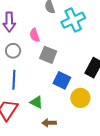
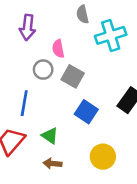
gray circle: (13, 51) -> (43, 70), moved
yellow circle: (80, 98) -> (103, 157), moved
brown arrow: (49, 123) -> (52, 164), moved

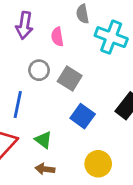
cyan cross: (111, 35) -> (111, 37), turned 36
pink semicircle: (58, 49) -> (57, 37), moved

